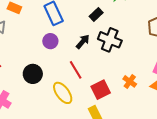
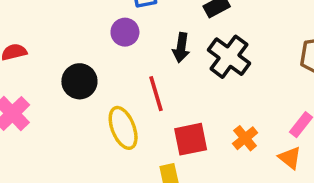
black arrow: (83, 42) -> (181, 48), turned 133

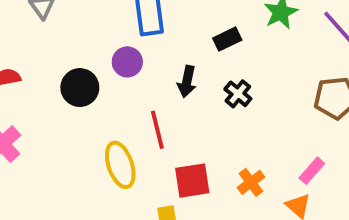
black cross: (229, 57) -> (238, 94), size x0.6
black circle: (79, 81) -> (80, 88), moved

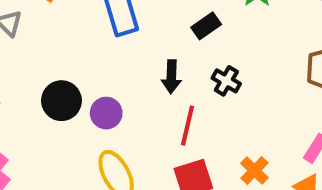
purple circle: (127, 62) -> (106, 113), moved
red line: (157, 130) -> (187, 126), moved, turned 36

